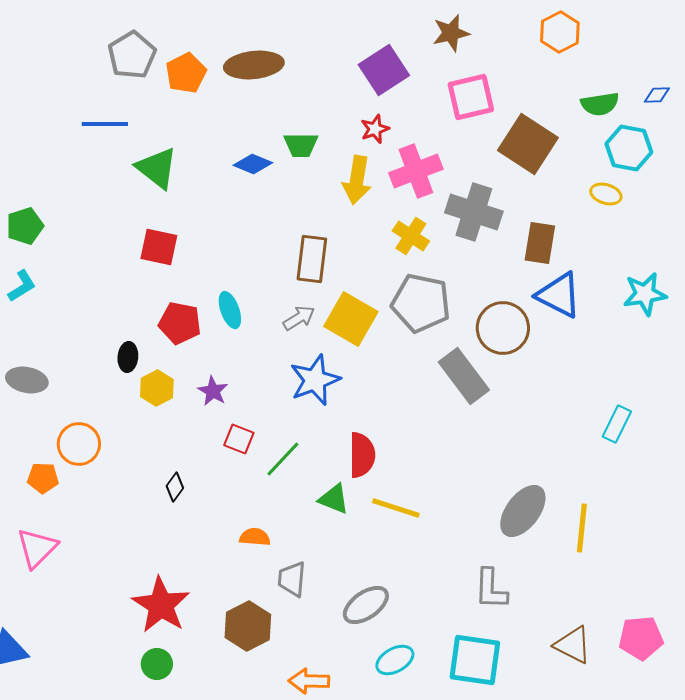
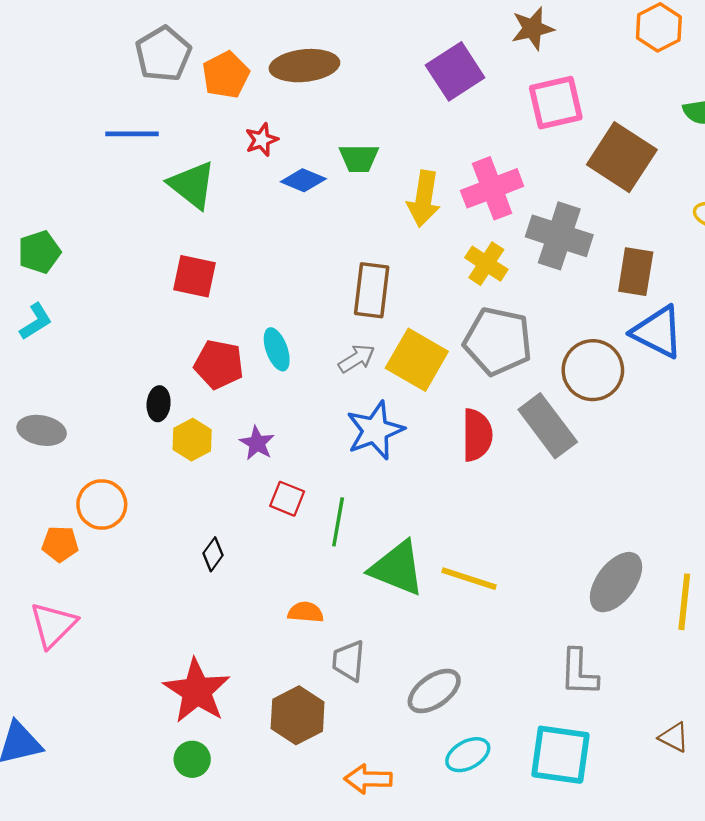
red star: (375, 129) -> (262, 140), moved
red semicircle: (362, 455) -> (477, 435), moved
green line: (283, 459) -> (338, 522), turned -33
green triangle: (334, 499) -> (397, 568), size x1.6
brown triangle: (573, 645) -> (674, 737), size x0.7

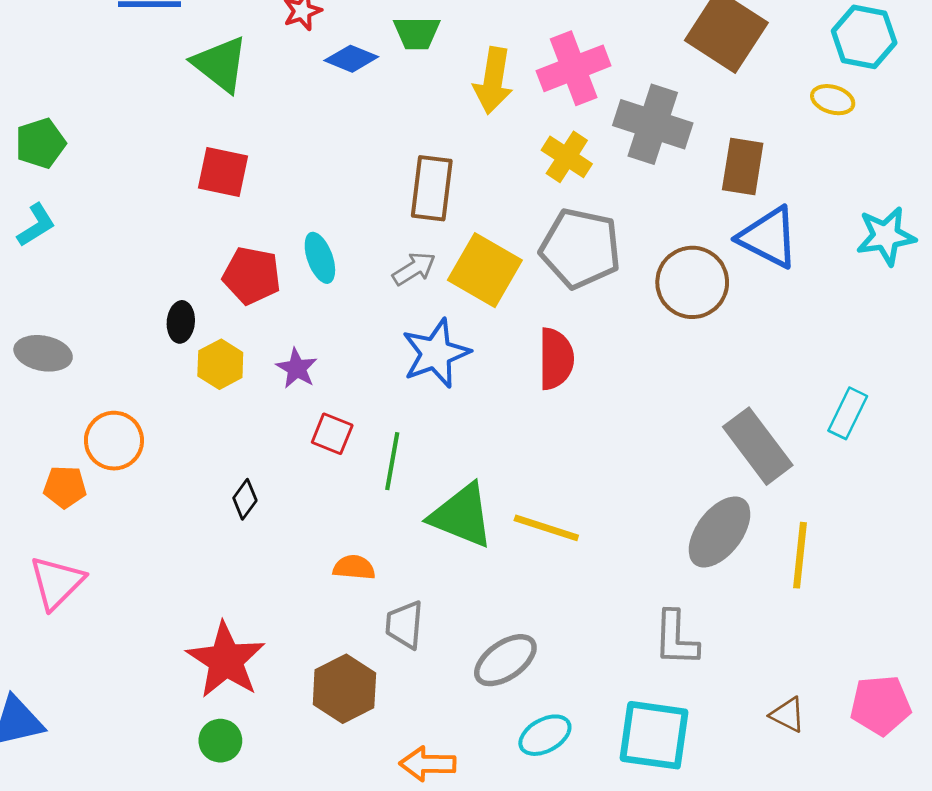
gray rectangle: (548, 426) -> (758, 446), moved

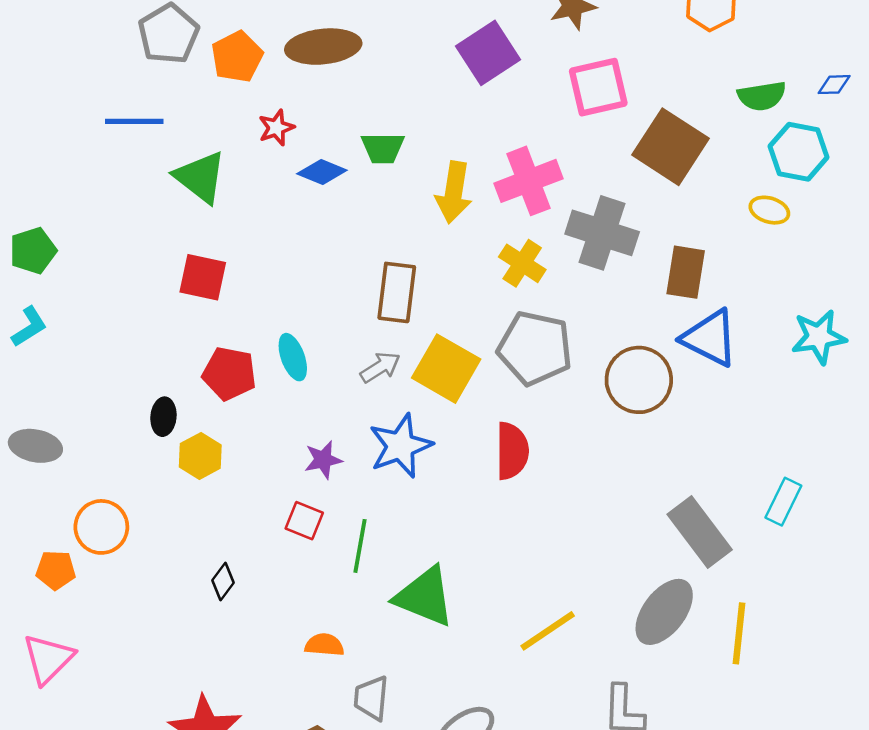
purple star: (297, 368) -> (323, 460), moved, turned 30
yellow line: (546, 528) -> (548, 631), moved, turned -52

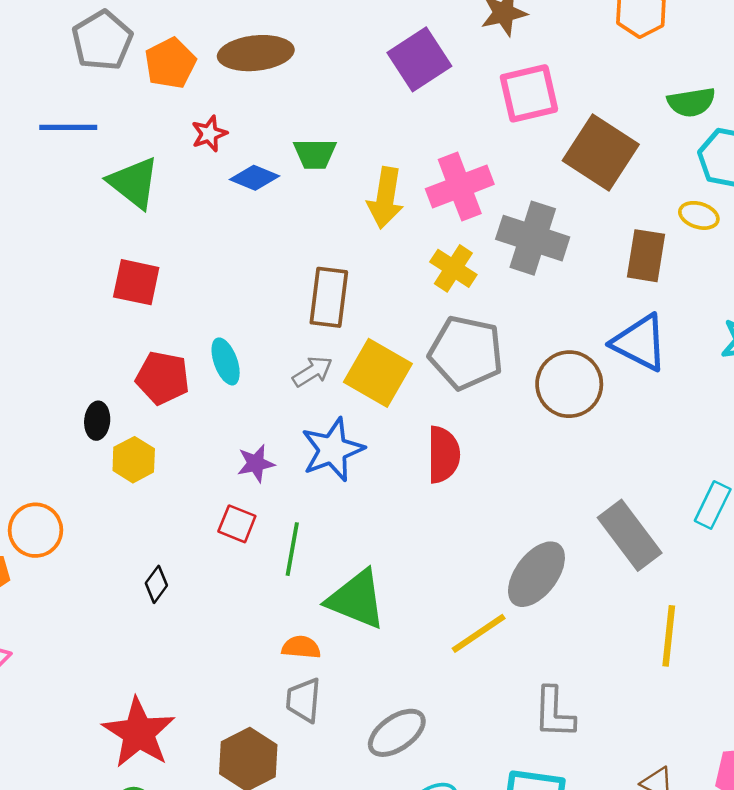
brown rectangle: (686, 272) -> (646, 256), moved
gray ellipse: (664, 612) -> (536, 574), moved
orange semicircle: (324, 645) -> (301, 647), moved

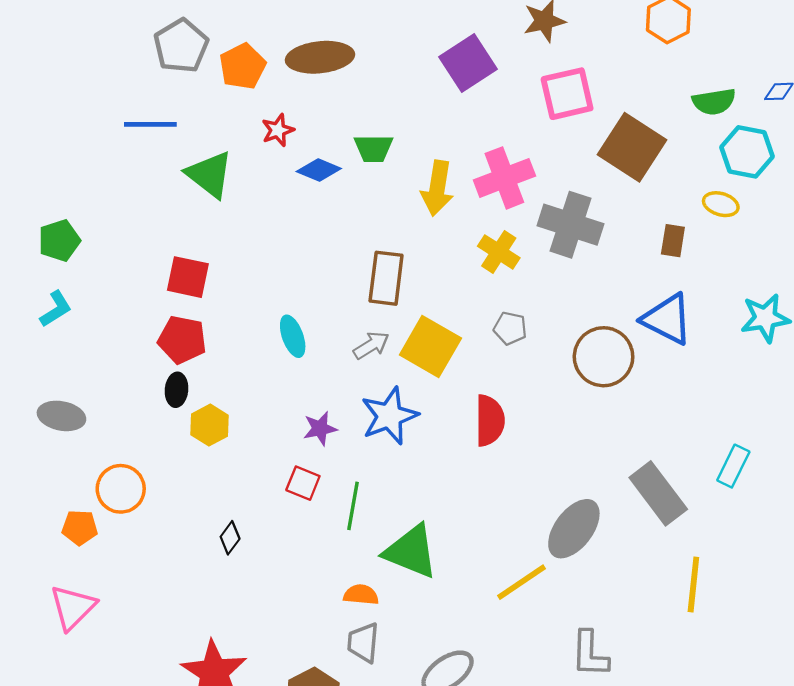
brown rectangle: (646, 256) -> (673, 241), size x0.7
red square: (136, 282) -> (188, 277), moved
gray pentagon: (466, 353) -> (510, 328), size x0.5
red pentagon: (163, 378) -> (182, 340), moved

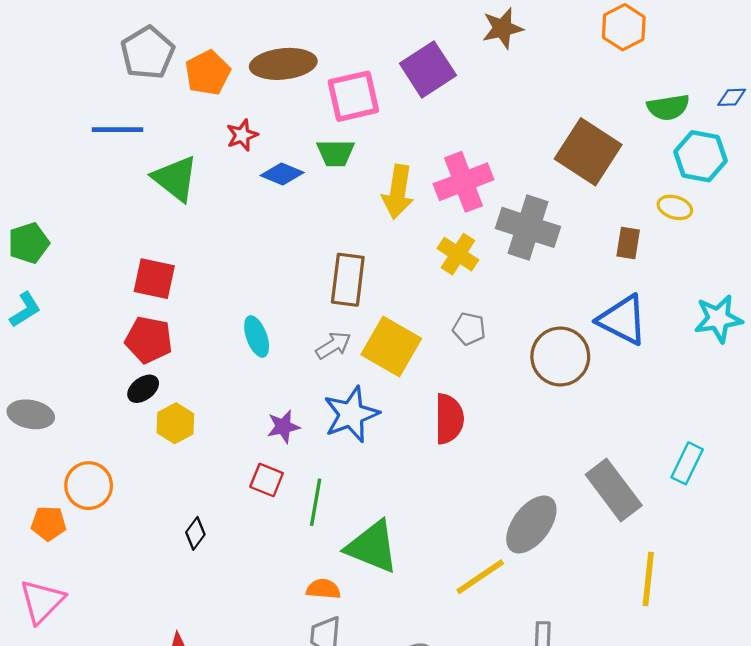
pink square: (567, 94) -> (353, 96), moved
black ellipse: (177, 390) -> (143, 389), turned 48

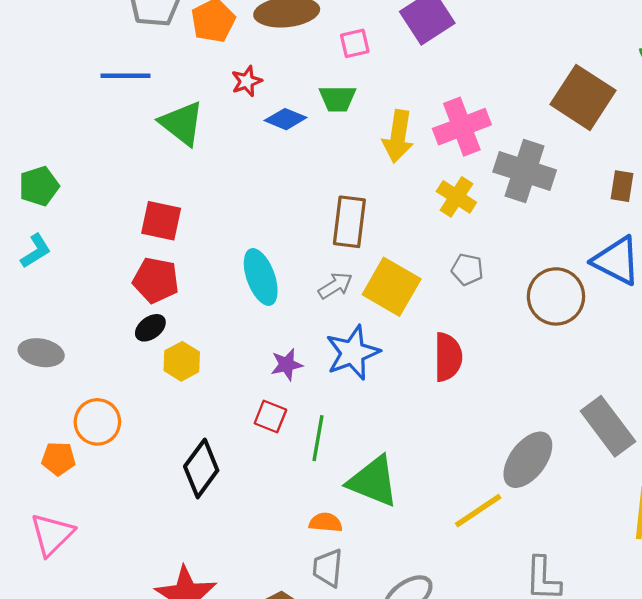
pink square: (353, 96) -> (355, 43), size x0.6
cyan ellipse: (257, 336) -> (261, 277), size x1.4
black diamond: (195, 533) -> (201, 468), size x1.8

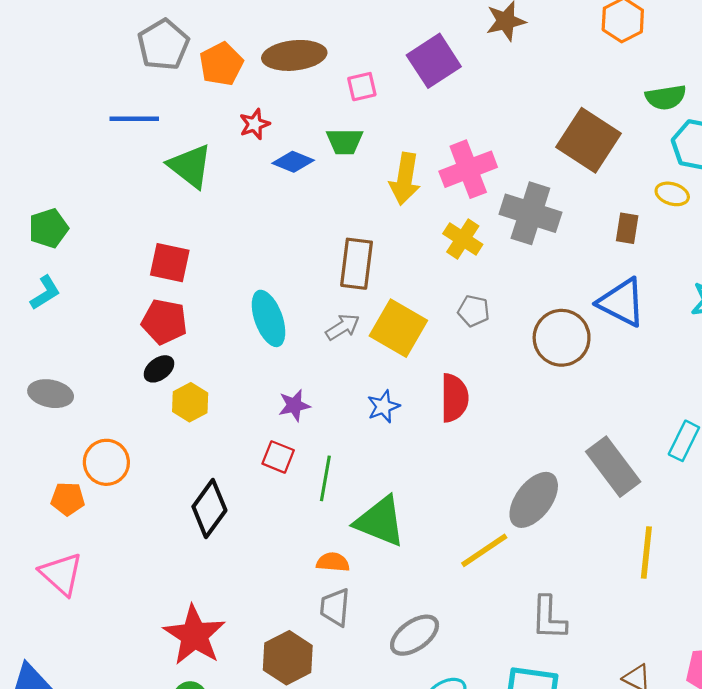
blue star: (353, 353) -> (383, 406), moved, size x0.6
pink triangle: (52, 534) -> (61, 574), turned -33

